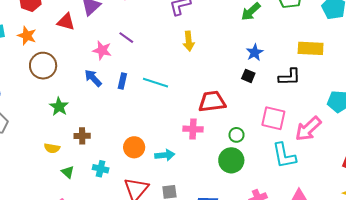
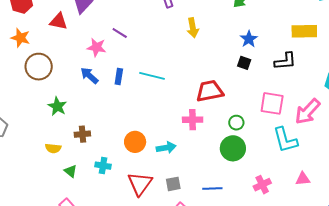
yellow arrow: (189, 41) -> (193, 28), moved

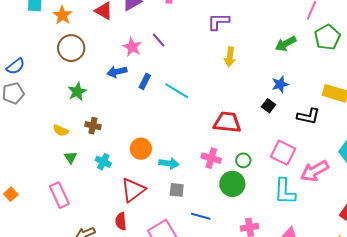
blue arrow: (89, 76) -> (117, 72), turned -72
pink cross: (193, 120) -> (211, 158), moved
gray square: (173, 184) -> (177, 190), moved

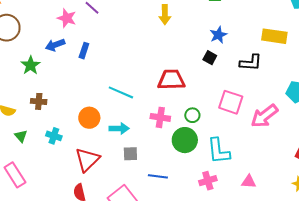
cyan line: (177, 91) -> (121, 92), moved
green star: (77, 92) -> (31, 65), moved
cyan L-shape: (285, 191) -> (219, 151), moved

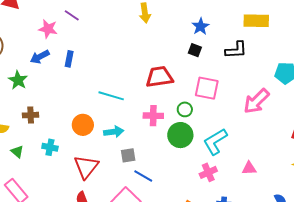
pink square: (231, 102) -> (207, 88), moved
cyan L-shape: (219, 151) -> (215, 142), turned 72
blue line: (158, 176) -> (143, 176), moved, turned 30

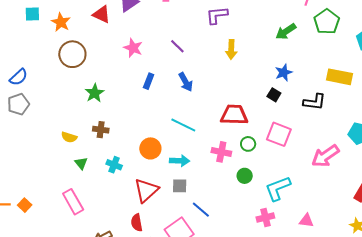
purple line: (72, 15) -> (177, 46), moved
blue arrow: (40, 57) -> (186, 82), moved, turned -102
green circle: (185, 109) -> (248, 144), moved
green circle: (180, 135) -> (245, 176), size x0.6
gray square: (128, 155) -> (180, 186), moved

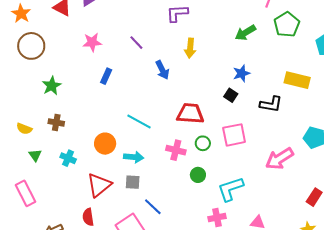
pink star: (133, 48) -> (92, 42), turned -30
blue arrow: (186, 82) -> (162, 70), moved
pink square: (279, 134) -> (234, 135), turned -35

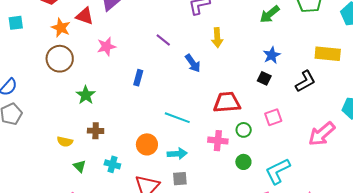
orange star: (21, 14) -> (61, 28), moved
pink star: (92, 42) -> (106, 46), moved
black L-shape: (271, 104) -> (305, 81), turned -30
pink square: (234, 135) -> (273, 117), size x0.7

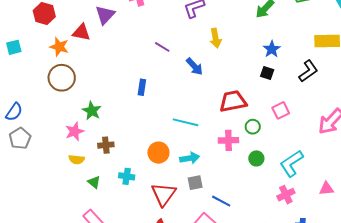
pink star: (106, 46) -> (75, 131), moved

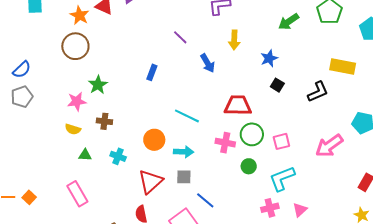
blue star: (272, 49) -> (269, 58), moved
pink square: (281, 110) -> (281, 141), moved
green circle: (253, 127) -> (252, 134), size x1.5
green triangle: (94, 182) -> (85, 155), turned -48
pink triangle: (326, 189) -> (300, 210), moved, turned -49

